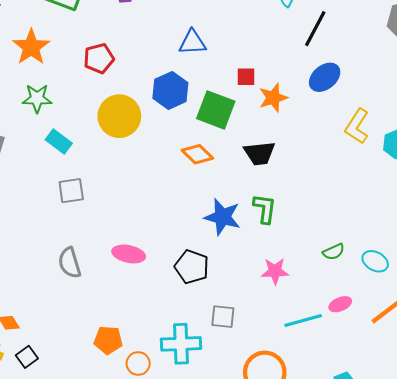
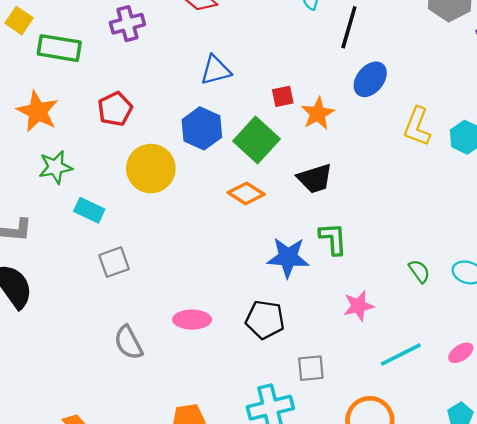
green square: (216, 110) -> (257, 140), turned 33
green semicircle: (334, 252) -> (419, 271), turned -90
pink ellipse: (340, 304) -> (461, 353), moved

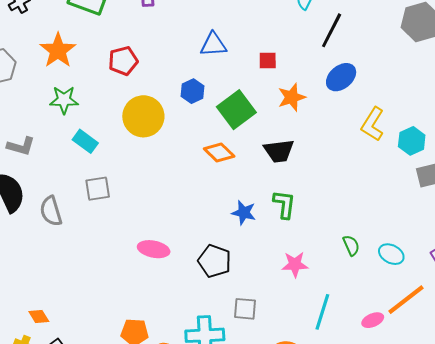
red square: (283, 96) -> (268, 61), moved
blue hexagon: (202, 128) -> (193, 91), size x0.7
blue star: (288, 257) -> (244, 213), size x0.7
gray semicircle: (128, 343) -> (51, 211), moved
cyan line: (401, 354) -> (322, 312), turned -57

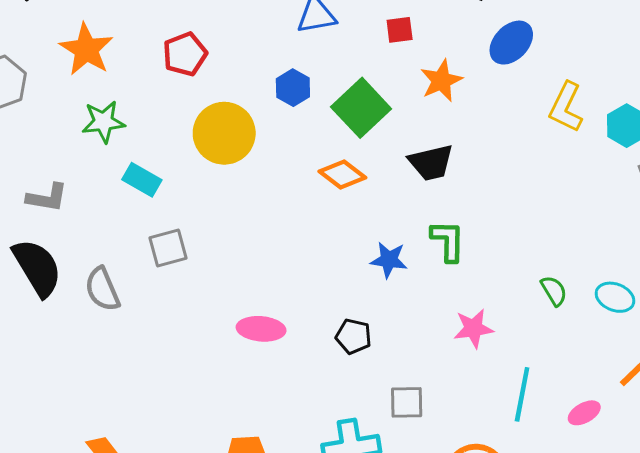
black pentagon: (215, 261) -> (353, 336), size x0.7
pink ellipse: (373, 320) -> (584, 413), moved

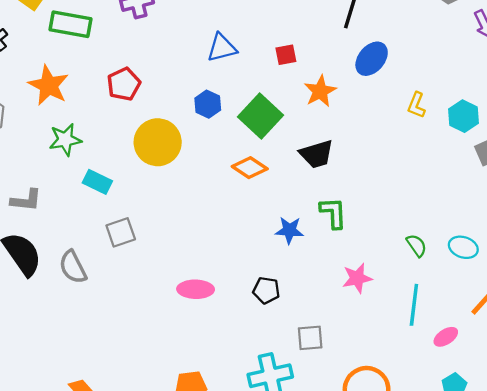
yellow L-shape: (566, 107) -> (416, 105), size x0.7
cyan line: (522, 394) -> (414, 305), moved

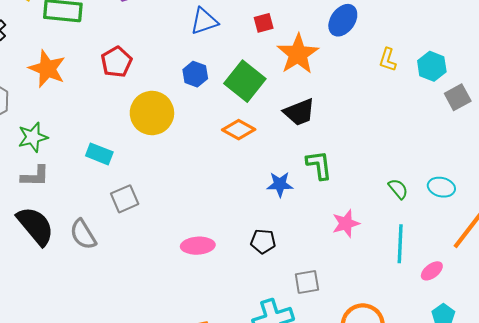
orange star: (320, 91) -> (298, 54), size x1.4
green star: (65, 140) -> (33, 137), moved

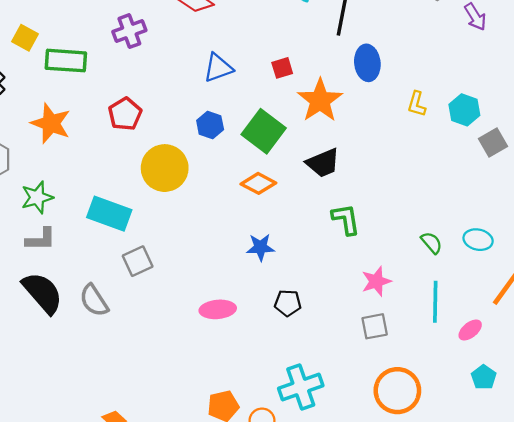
blue ellipse: (343, 20) -> (367, 63), turned -40
cyan rectangle: (99, 154) -> (109, 214), size x1.5
blue star: (280, 184) -> (260, 247), moved
gray square: (307, 282) -> (375, 326), moved

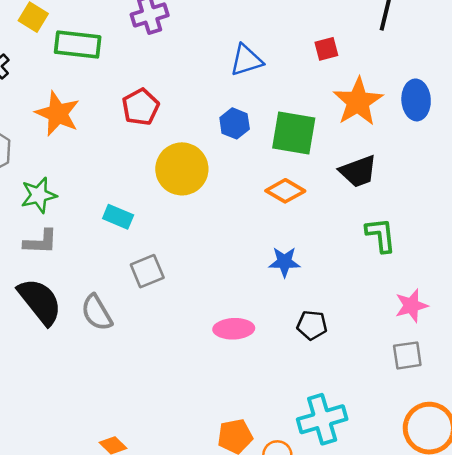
blue ellipse: (367, 63) -> (416, 100), moved
red square: (282, 68) -> (326, 49), moved
green square: (264, 131) -> (294, 133), turned -30
cyan rectangle: (109, 214) -> (118, 217), size x0.6

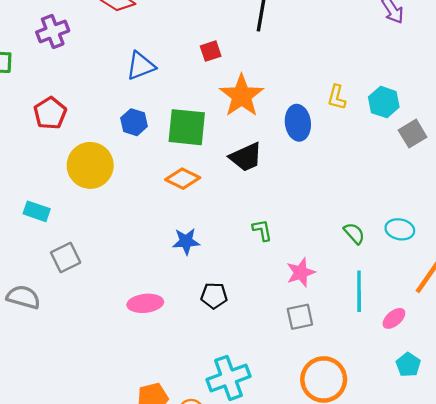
blue ellipse: (416, 100) -> (298, 123), moved
green L-shape: (381, 235) -> (262, 230), moved, size x0.7
gray semicircle: (97, 313) -> (23, 297), turned 140

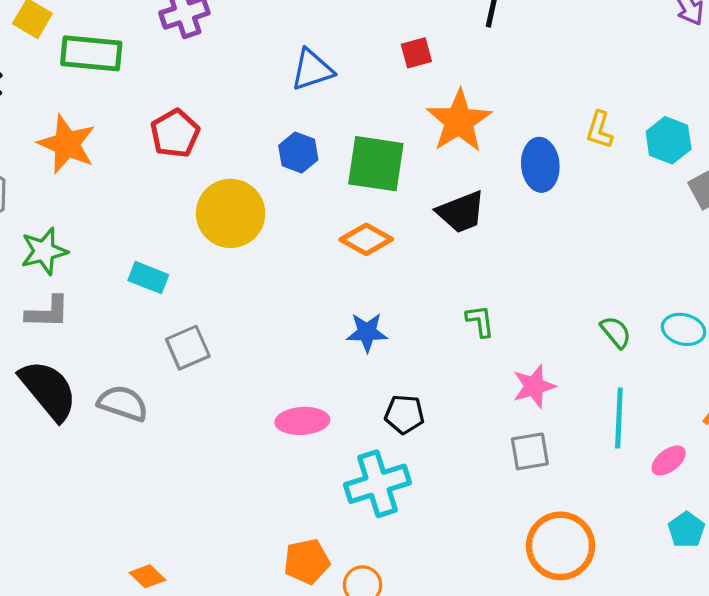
cyan cross: (229, 378) -> (378, 484), moved

